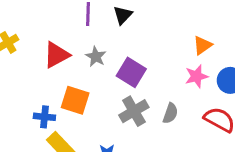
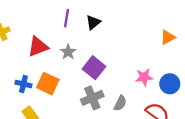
orange triangle: (202, 45) -> (168, 37), moved
blue cross: (44, 117) -> (23, 84), moved

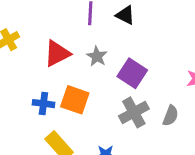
black triangle: (93, 22) -> (125, 15), turned -49

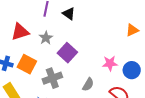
gray cross: (134, 112) -> (52, 78), moved

